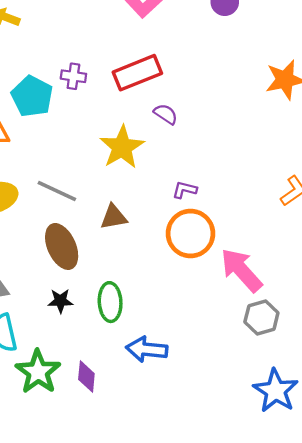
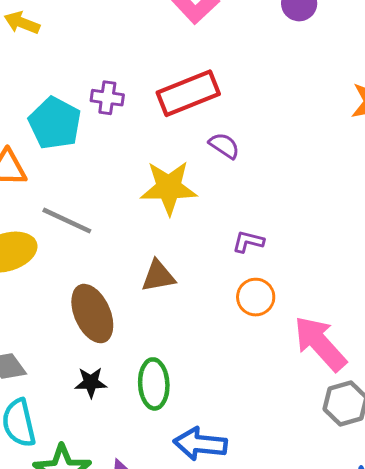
yellow star: (122, 147) -> (169, 188), turned 30
gray line: (57, 191) -> (67, 221), moved
orange circle: (190, 233) -> (256, 297), size x0.6

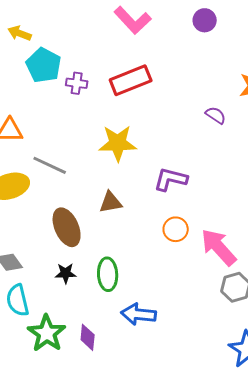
cyan pentagon: (55, 123) -> (44, 65), moved
purple semicircle: (224, 146) -> (216, 115), moved
purple L-shape: (248, 242) -> (171, 179), size x1.6
orange circle: (256, 297) -> (176, 229), moved

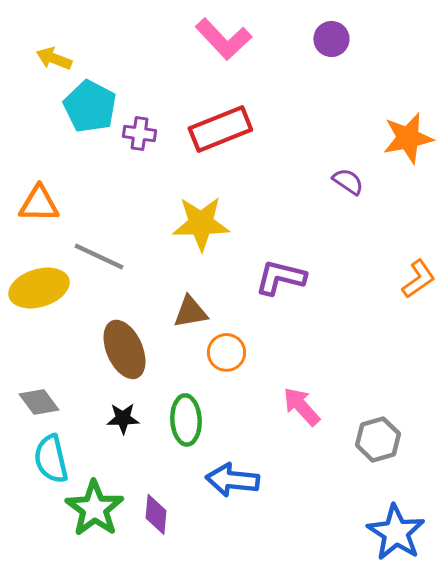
orange circle: (176, 229) -> (226, 352), moved
pink arrow: (219, 247) -> (301, 406), moved, size x0.7

